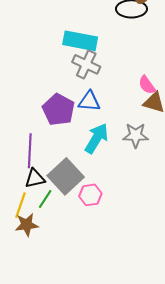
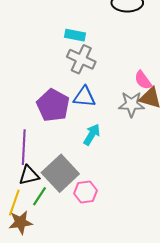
cyan rectangle: (80, 41) -> (75, 35), size x0.6
gray star: (136, 135) -> (131, 104), moved
cyan arrow: (97, 138) -> (92, 135), size x0.7

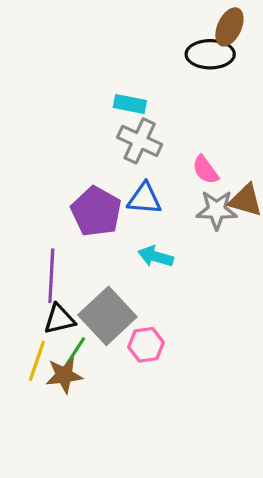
pink semicircle: (143, 80) -> (205, 170), moved
cyan arrow: (92, 135) -> (156, 256), turned -105
brown star: (21, 222) -> (64, 375), moved

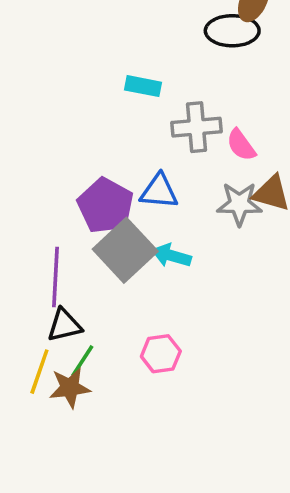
gray cross: (140, 141) -> (197, 127), moved, turned -30
pink semicircle: (205, 170) -> (241, 145), moved
gray square: (107, 316) -> (125, 250), moved

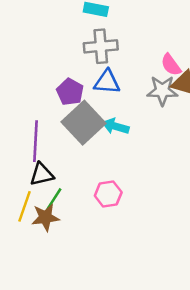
gray cross: (197, 127) -> (101, 46), moved
pink semicircle: (241, 145) -> (171, 65), moved
purple pentagon: (106, 206) -> (70, 92), size x0.7

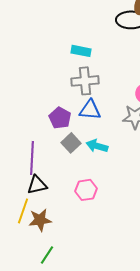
gray square: (84, 123) -> (71, 143), size x0.6
pink hexagon: (108, 194) -> (86, 190), moved
green line: (54, 199) -> (47, 255), moved

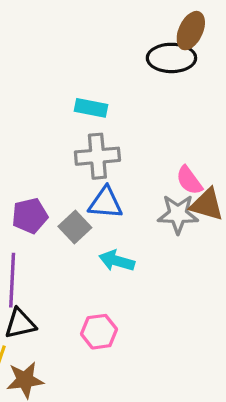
purple pentagon: (60, 118) -> (30, 216), moved, turned 30
gray square: (71, 143) -> (75, 227), moved

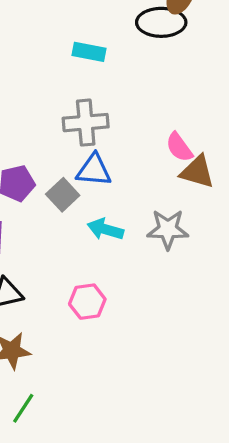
cyan rectangle: (91, 108) -> (89, 52), moved
gray star: (178, 214) -> (168, 229), moved

